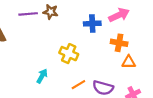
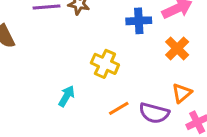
orange cross: (119, 43) -> (177, 48), turned 35
orange triangle: (129, 62) -> (182, 93), moved, turned -40

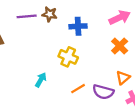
blue cross: (139, 21) -> (78, 26), moved

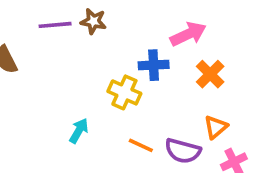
pink arrow: (120, 18) -> (188, 34), moved
blue cross: (78, 26) -> (154, 65), moved
orange line: (78, 89) -> (141, 145), turned 56

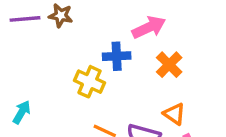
orange triangle: (216, 127) -> (174, 114), turned -45
cyan arrow: (79, 131) -> (22, 112), moved

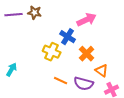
blue cross: (117, 56) -> (68, 37), turned 35
orange cross: (169, 65) -> (87, 54), moved

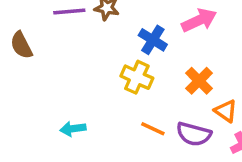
blue cross: (68, 37) -> (153, 40), moved
cyan arrow: (12, 70) -> (73, 129), moved, turned -128

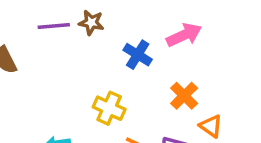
yellow cross: (137, 77) -> (109, 108), moved

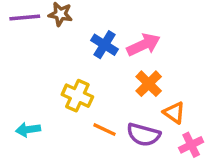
pink arrow: (184, 35) -> (144, 45), moved

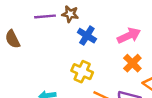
blue cross: (105, 45) -> (87, 36), moved

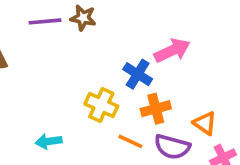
blue cross: (87, 36) -> (138, 74), moved
orange cross: (132, 63) -> (156, 109), moved, turned 30

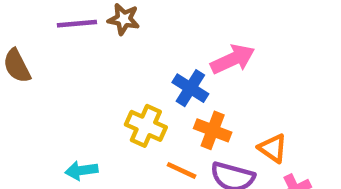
orange cross: (156, 109) -> (213, 130), turned 36

